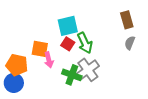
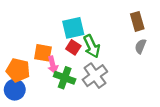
green cross: (72, 75) -> (65, 78), moved

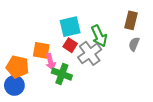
brown rectangle: (137, 21) -> (131, 20), turned 30
green arrow: (92, 46) -> (99, 36), moved
gray cross: (95, 76) -> (90, 53), moved

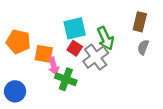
orange pentagon: (18, 67) -> (18, 42), moved

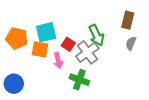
cyan square: (75, 28) -> (46, 32), moved
pink arrow: (54, 66) -> (58, 60), moved
green cross: (66, 79) -> (79, 80), moved

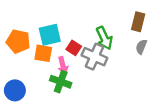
gray cross: (87, 52) -> (94, 57), turned -30
green cross: (79, 80) -> (61, 82), moved

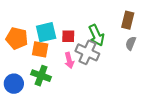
red square: (74, 48) -> (68, 36), moved, turned -32
pink arrow: (63, 65) -> (69, 60), moved
green cross: (61, 82) -> (41, 76), moved

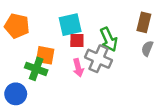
cyan square: (46, 32) -> (70, 25), moved
orange pentagon: (17, 38) -> (17, 26), moved
green cross: (41, 76) -> (36, 69), moved

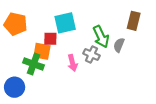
red square: (77, 41) -> (50, 39), moved
gray semicircle: (147, 48) -> (119, 45), moved
gray cross: (99, 59) -> (91, 54), size x0.7

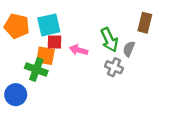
cyan square: (65, 23) -> (49, 25), moved
gray cross: (91, 54) -> (114, 67), moved
pink arrow: (73, 63) -> (79, 50), moved, turned 119

